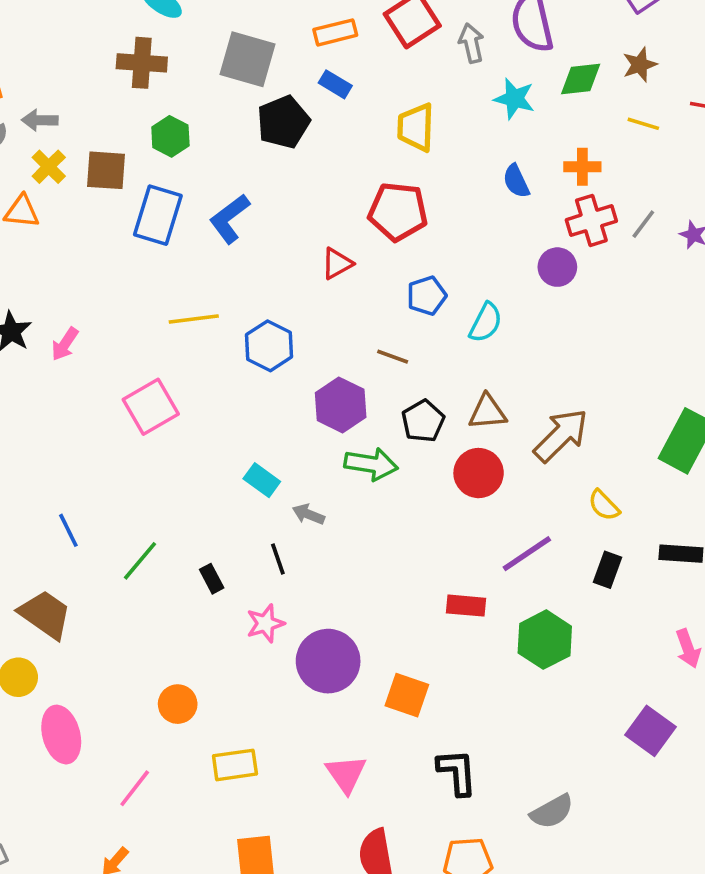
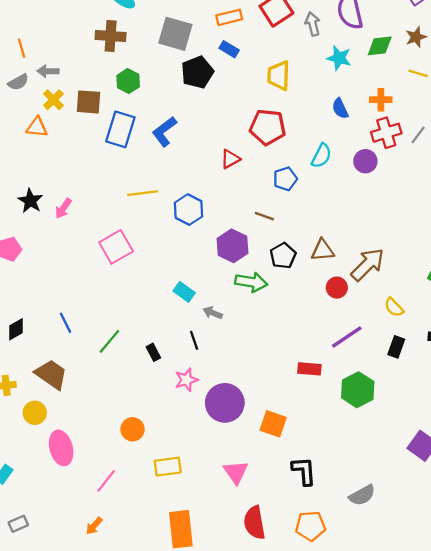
cyan semicircle: (486, 323) -> (321, 156), moved
red circle: (479, 473) -> (337, 288), moved, size x0.7

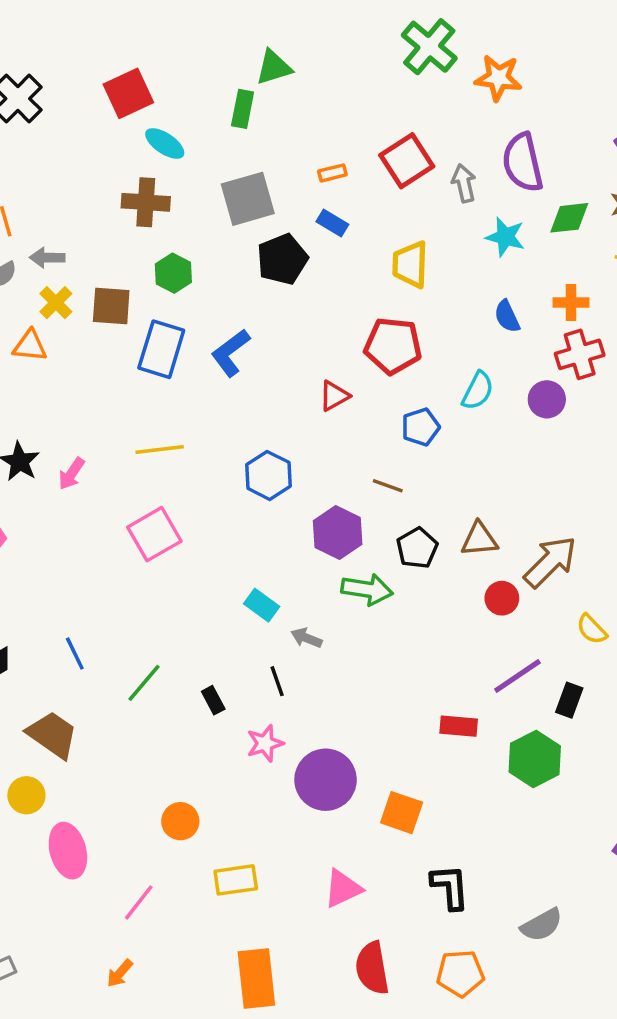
orange rectangle: (229, 17) -> (332, 173), size x0.7
gray square: (175, 34) -> (248, 199), turned -32
yellow line: (142, 193) -> (160, 449), moved
black rectangle: (396, 347) -> (569, 700), moved
pink triangle: (236, 472) -> (343, 889), turned 40

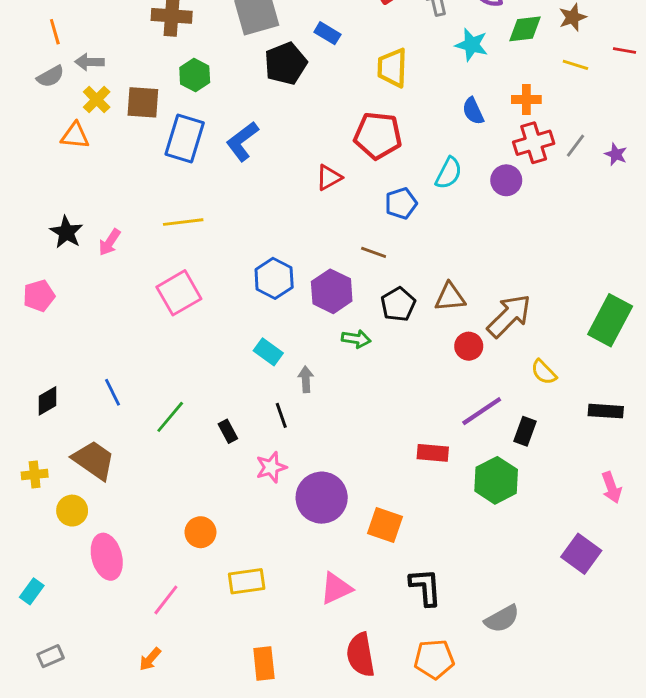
blue hexagon: (268, 475) -> (274, 278), moved
green arrow: (367, 590) -> (356, 339), size x0.7
gray arrow: (307, 638) -> (306, 379), turned 65
orange rectangle: (256, 979) -> (264, 663), size x0.7

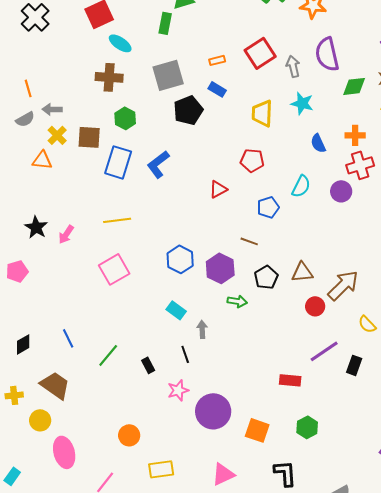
cyan star: (472, 45) -> (302, 103), moved
red pentagon: (378, 136) -> (252, 160), size x0.7
green hexagon: (496, 480) -> (307, 427), moved, size x0.7

